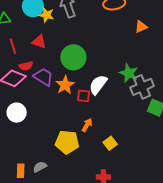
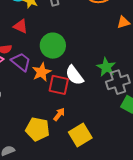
white semicircle: (98, 85) -> (74, 75), turned -80
red square: (83, 96) -> (59, 85), size x1.5
yellow square: (110, 143) -> (80, 135), size x1.6

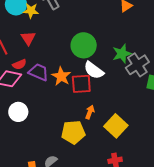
red triangle: (20, 26) -> (28, 38), turned 49
green circle: (53, 46) -> (84, 45), moved
green star: (106, 67) -> (122, 54), turned -30

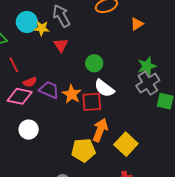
red triangle: (28, 38) -> (61, 45), moved
green circle: (84, 45) -> (94, 63), size x0.7
green star: (122, 54) -> (147, 66), moved
orange arrow: (90, 112) -> (100, 130), size x1.6

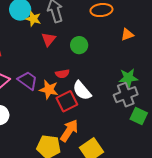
green circle: (94, 63) -> (79, 45), moved
red semicircle: (30, 82) -> (62, 74), moved
orange star: (72, 94) -> (49, 90), turned -30
red square: (92, 102) -> (67, 101), turned -35

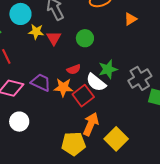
yellow star: (33, 19) -> (36, 32), moved
green star: (128, 78) -> (108, 69), moved

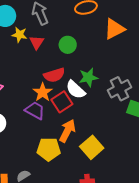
orange triangle: (130, 19) -> (114, 29), size x1.6
red semicircle: (74, 69) -> (54, 75), size x1.5
purple trapezoid: (41, 82) -> (35, 110), moved
orange star: (63, 87) -> (43, 92), turned 30

